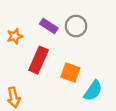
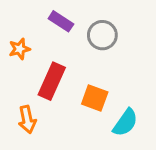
purple rectangle: (49, 26) -> (61, 21), moved
orange arrow: (14, 97) -> (27, 119), moved

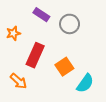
orange square: (95, 98) -> (64, 67), turned 36
orange arrow: (27, 119) -> (19, 81), turned -36

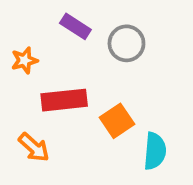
red rectangle: (35, 55) -> (64, 100), turned 60
cyan semicircle: (85, 83) -> (155, 151), turned -30

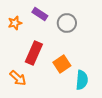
orange star: (24, 60) -> (15, 23), moved
red rectangle: (64, 100) -> (34, 53), turned -60

